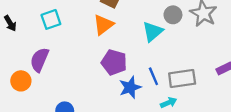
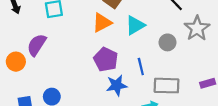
gray circle: (173, 15) -> (167, 42), moved
cyan triangle: (153, 32) -> (135, 25), moved
blue line: (153, 76) -> (141, 67), moved

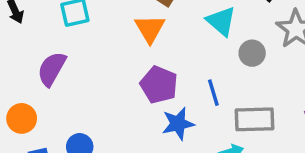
orange triangle: (102, 23) -> (150, 29), turned -30
cyan triangle: (135, 25) -> (221, 21), moved, turned -45
orange circle: (16, 62) -> (22, 118), moved

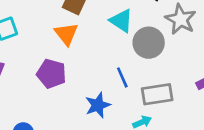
gray circle: (252, 53) -> (149, 43), size x1.5
purple pentagon: (159, 85) -> (51, 74), moved

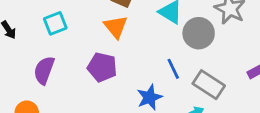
gray rectangle: (157, 94) -> (209, 85), turned 44

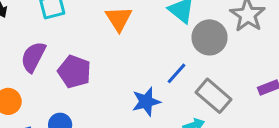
purple pentagon: (102, 67) -> (74, 72), moved
blue line: (173, 69) -> (176, 73), turned 60

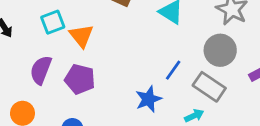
orange triangle: (119, 19) -> (81, 36), moved
gray circle: (210, 37) -> (220, 50), moved

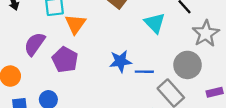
blue line: (173, 70) -> (144, 72), turned 42
blue star: (148, 99) -> (120, 61), moved

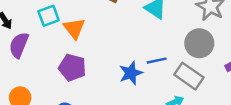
purple semicircle: (35, 44) -> (19, 45), moved
blue star: (120, 61) -> (131, 73), moved

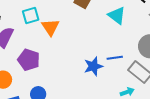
purple pentagon: (72, 68) -> (29, 60), moved

